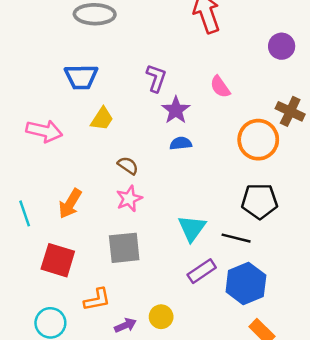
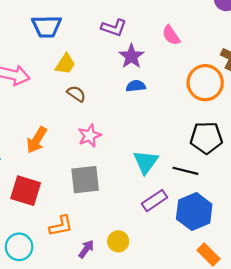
purple L-shape: (156, 78) -> (114, 28), turned 90
brown semicircle: (128, 165) -> (76, 94), moved
purple arrow: (125, 325) -> (86, 249), turned -30

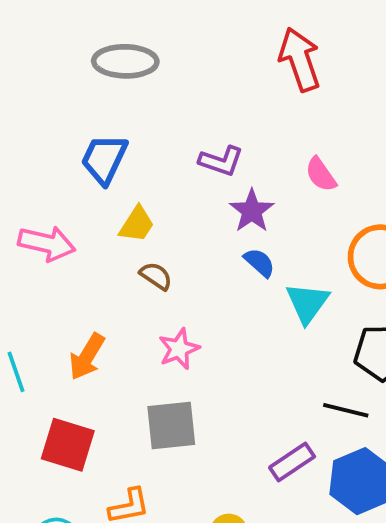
blue trapezoid: (47, 27) -> (104, 159), turned 116
blue semicircle: (136, 86) -> (259, 263), turned 48
cyan triangle: (146, 162) -> (307, 303), moved

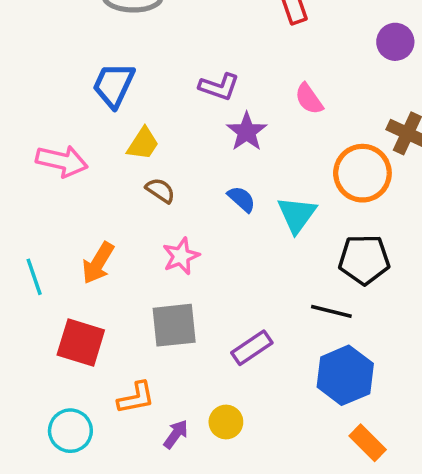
blue semicircle: (259, 263) -> (242, 199), moved
purple rectangle: (292, 462) -> (252, 348), moved

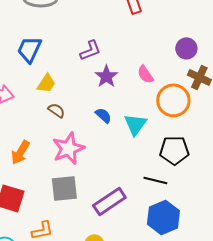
purple circle: (395, 42) -> (186, 48), moved
purple L-shape: (219, 87) -> (90, 50), turned -40
pink semicircle: (309, 99) -> (145, 74), moved
pink star: (181, 256) -> (68, 148), size x1.5
purple rectangle: (252, 348) -> (109, 201), size x1.4

